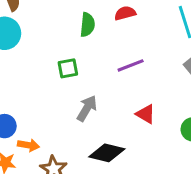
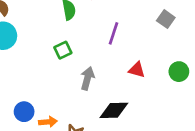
purple line: (131, 65) -> (113, 33), turned -35

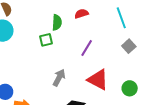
green square: (63, 50) -> (46, 40), moved
red triangle: (137, 70) -> (98, 80), size x1.6

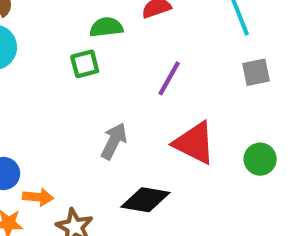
green semicircle: (57, 22) -> (106, 27), turned -98
gray square: (129, 46) -> (256, 72), turned 32

